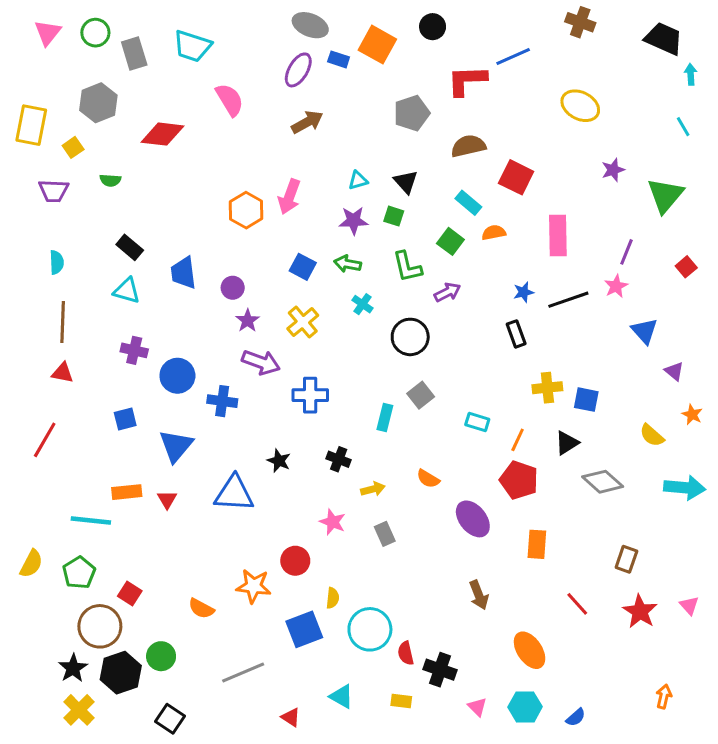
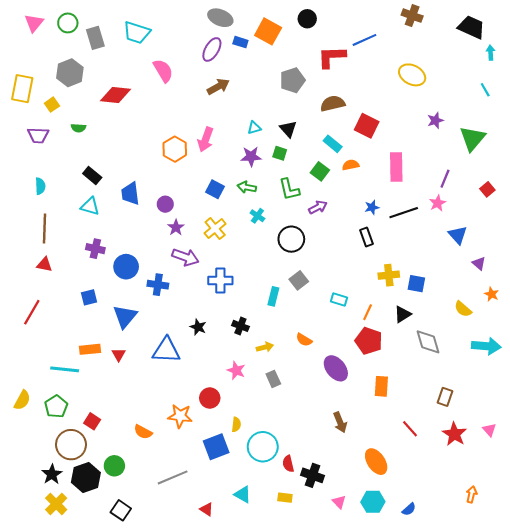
gray diamond: (603, 482) -> (428, 342), turned 32

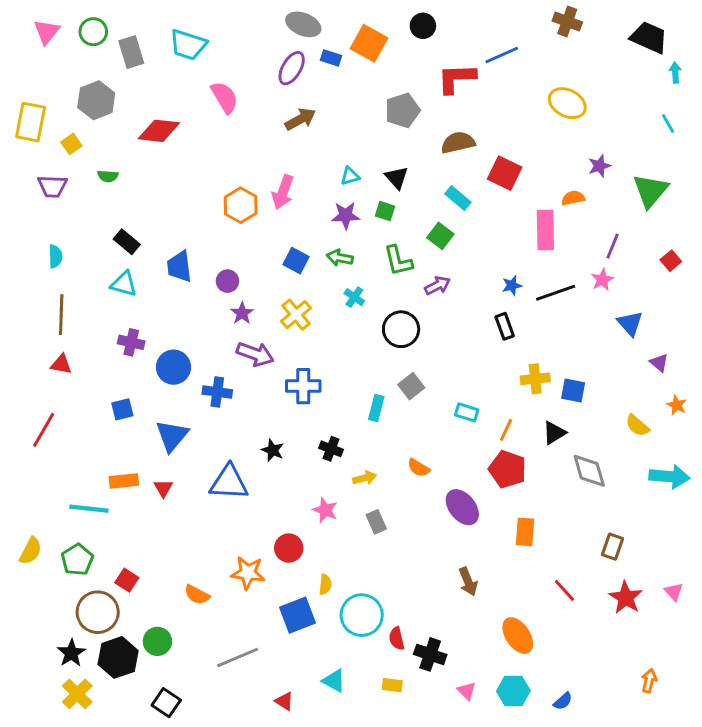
orange semicircle: (351, 165) -> (573, 198), moved

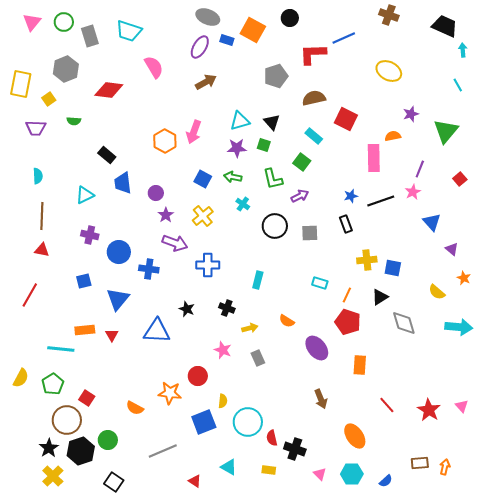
cyan triangle: (350, 176) -> (240, 121), size x1.5
black rectangle: (127, 242) -> (107, 155), moved
cyan triangle: (124, 284) -> (85, 195), turned -42
gray square: (411, 386) -> (310, 233), moved, turned 36
brown rectangle: (613, 547) -> (420, 463), moved, turned 66

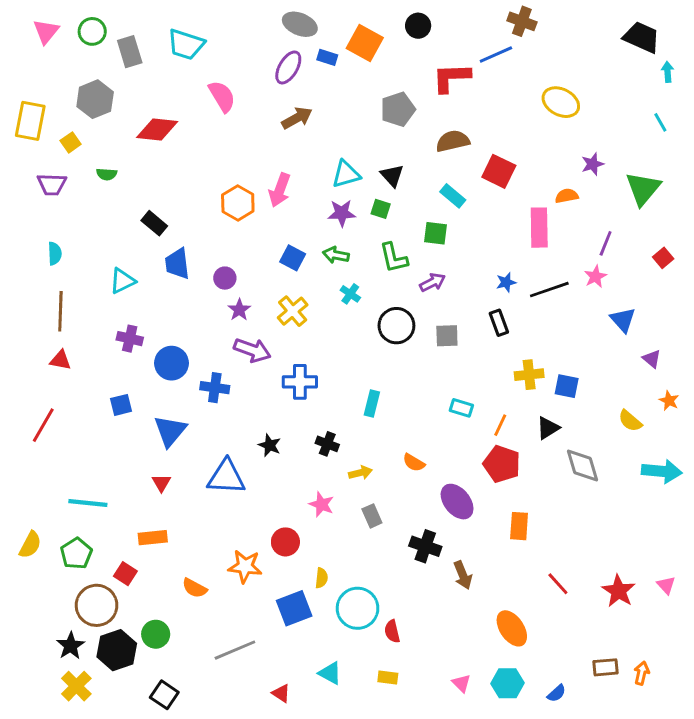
brown cross: (389, 15) -> (522, 21), moved
green square: (302, 162) -> (435, 233), turned -30
orange rectangle: (85, 330) -> (153, 538), moved
black cross: (295, 449) -> (425, 546), moved

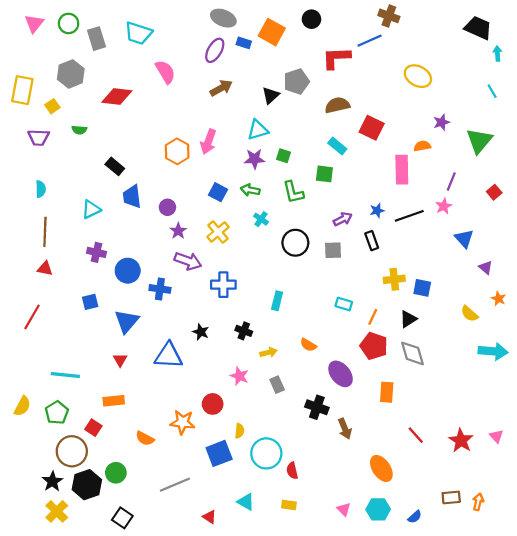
black triangle: (392, 176) -> (271, 95), moved, turned 30
purple arrow: (433, 282) -> (343, 219), moved
gray diamond: (582, 465) -> (413, 353), moved

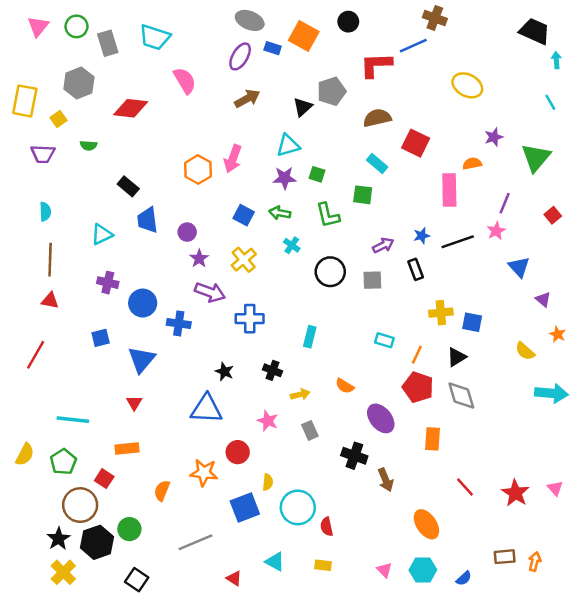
blue triangle: (169, 356) -> (206, 409), moved
orange semicircle: (145, 438) -> (162, 491), turned 84

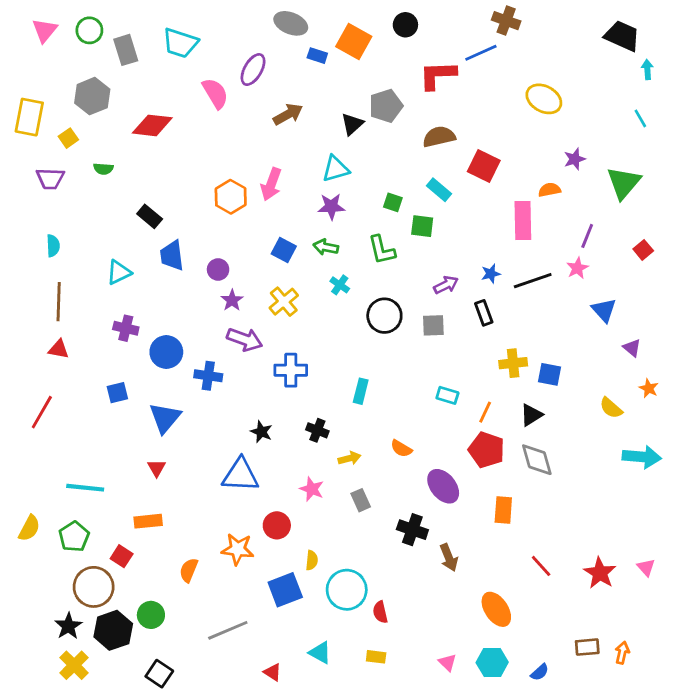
purple ellipse: (240, 56) -> (253, 70), moved
green square: (317, 174) -> (393, 202), moved

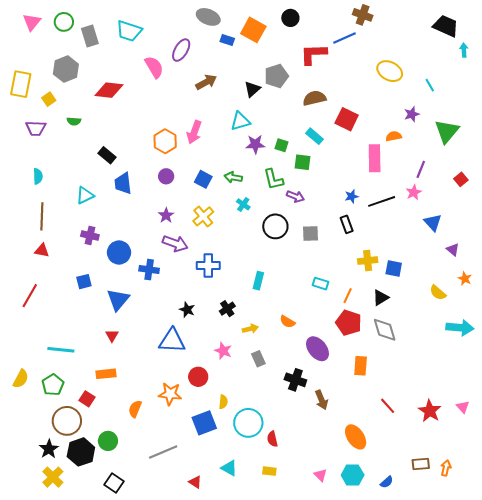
cyan line: (640, 118) -> (430, 85), moved
purple star: (331, 207) -> (255, 144), moved
purple circle: (218, 269) -> (166, 176), moved
purple arrow: (446, 285) -> (295, 196), moved, turned 48
black cross: (317, 430) -> (227, 309), turned 35

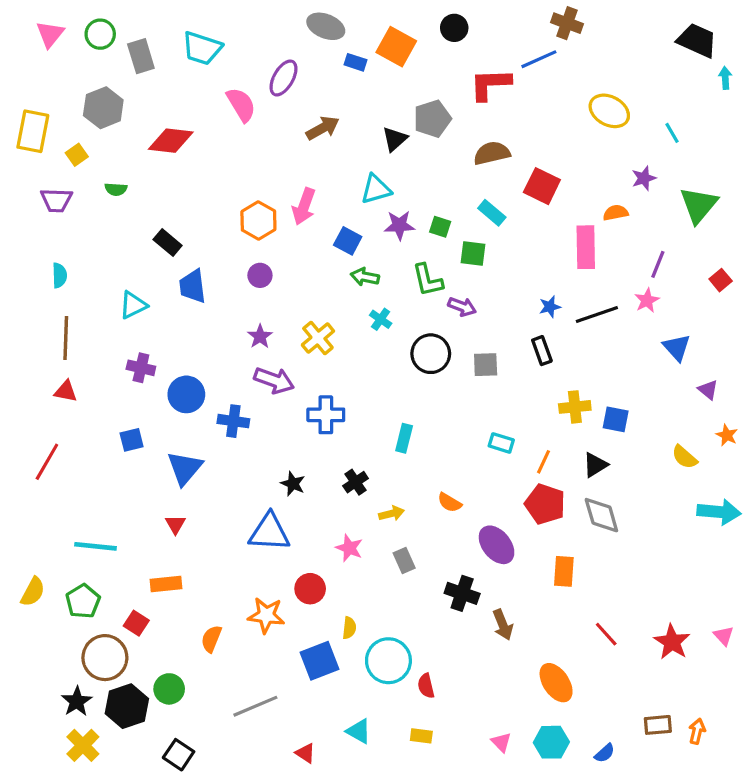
blue square: (203, 179) -> (348, 241), moved

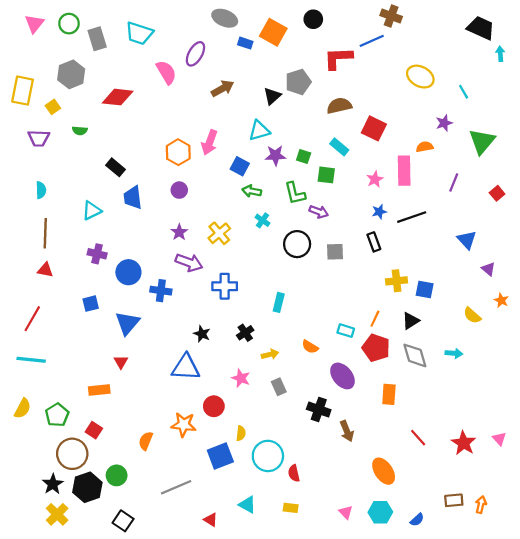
pink star: (647, 300) -> (375, 179), moved
cyan rectangle: (501, 443) -> (346, 331), moved
cyan arrow: (719, 512) -> (454, 353), moved, size x0.6
cyan line: (95, 546) -> (31, 360), moved
orange rectangle: (166, 584) -> (99, 390), moved

